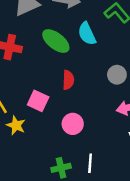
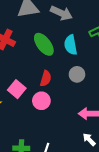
gray circle: (117, 75) -> (77, 74), moved
pink circle: (73, 124) -> (41, 101), moved

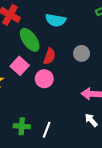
green ellipse: (44, 44) -> (30, 40), moved
cyan semicircle: (71, 45) -> (56, 20), moved, turned -72

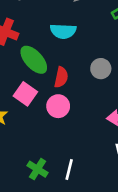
green cross: (22, 126) -> (38, 169), turned 35

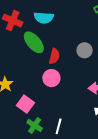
cyan semicircle: (63, 31) -> (44, 18), moved
pink square: (25, 94) -> (25, 104), moved

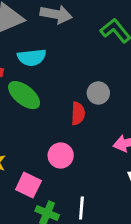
red semicircle: (54, 56) -> (78, 114), moved
pink circle: (51, 78) -> (61, 155), moved

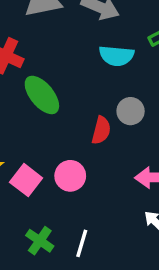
cyan semicircle: (32, 57) -> (116, 56), moved
pink square: (28, 185) -> (26, 180), moved

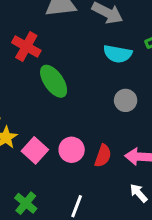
red semicircle: (101, 130) -> (103, 156), moved
green cross: (40, 241) -> (26, 203), moved

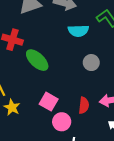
pink square: (35, 150) -> (49, 102), moved
pink circle: (72, 150) -> (62, 122), moved

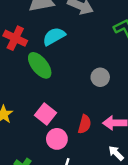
cyan semicircle: (78, 31) -> (54, 36), moved, turned 144

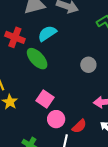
red semicircle: (85, 124) -> (79, 126), moved, turned 35

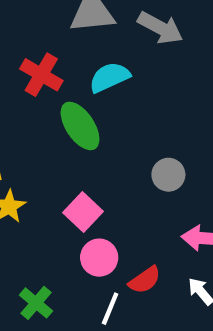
gray circle: (88, 65) -> (168, 175), moved

